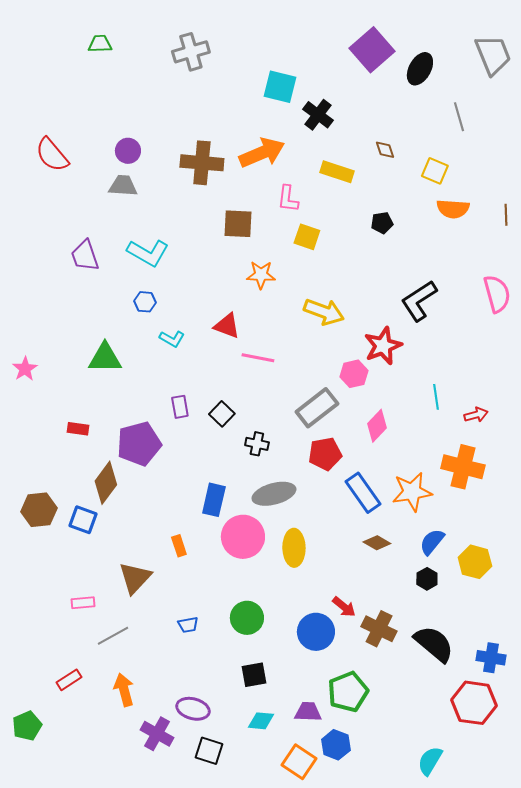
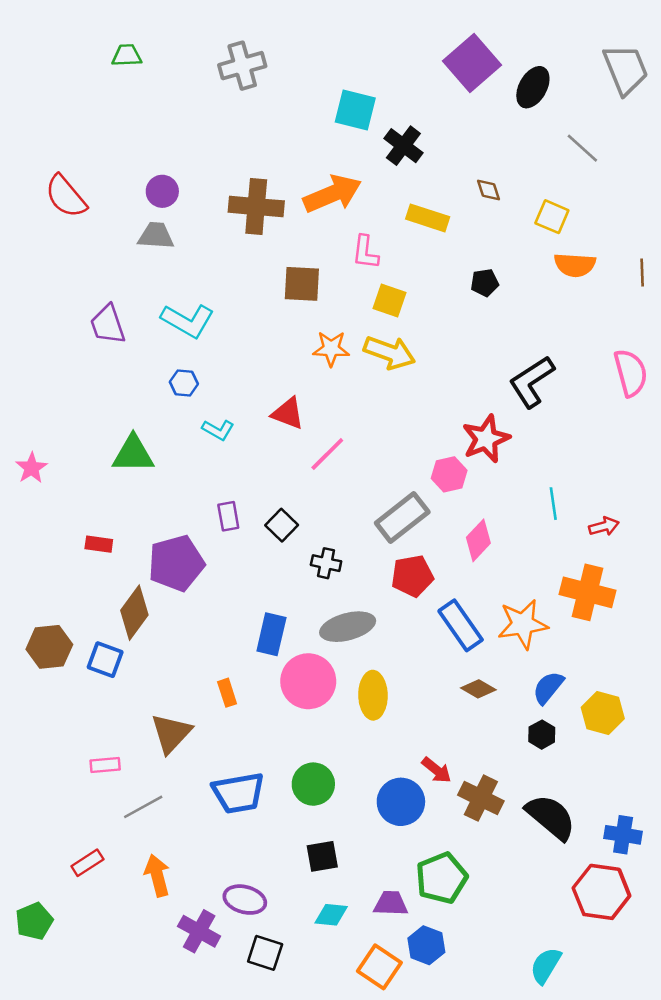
gray line: (459, 117) -> (582, 148), turned -32
yellow arrow: (324, 312) -> (389, 352), moved
pink line: (258, 358) -> (327, 454), turned -56
blue trapezoid: (188, 625) -> (238, 793), size x2.0

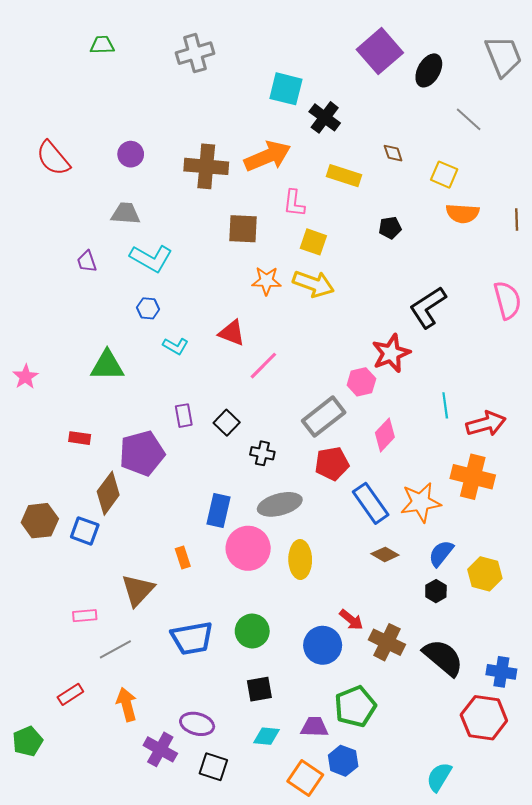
gray trapezoid: (156, 236) -> (126, 213), moved
purple trapezoid: (108, 325) -> (87, 261), size x0.7
red arrow: (604, 526) -> (486, 424), size x1.6

